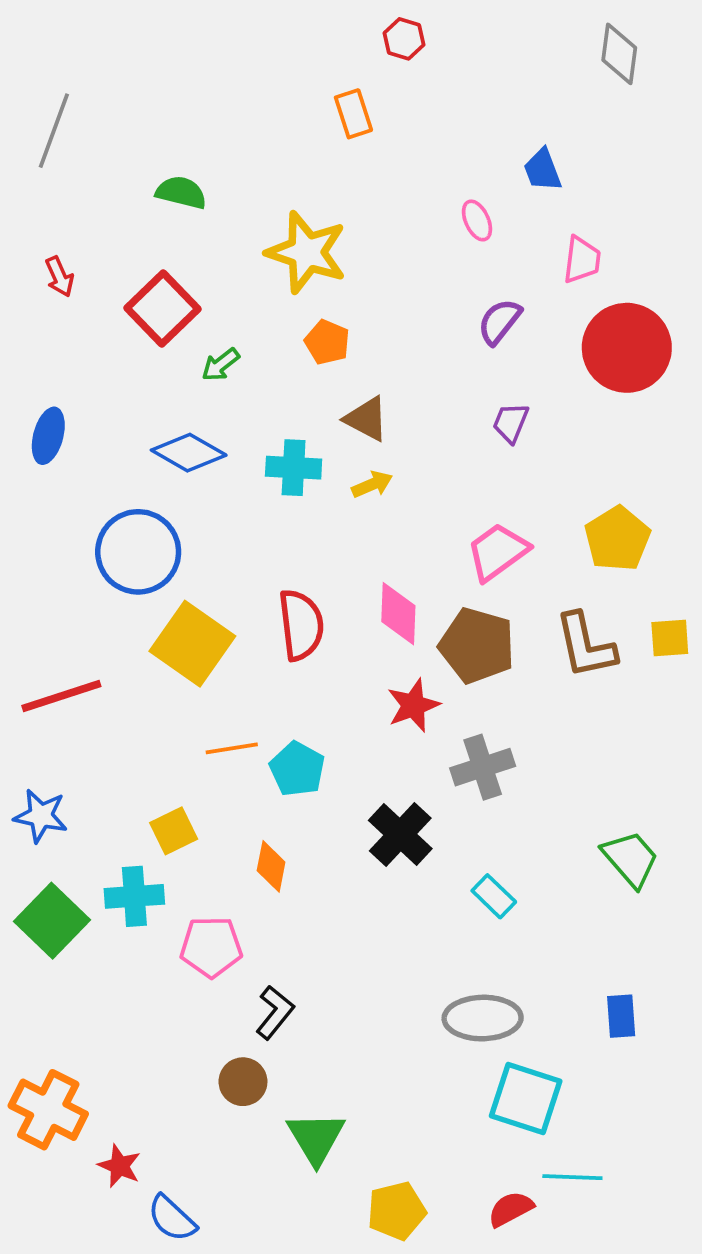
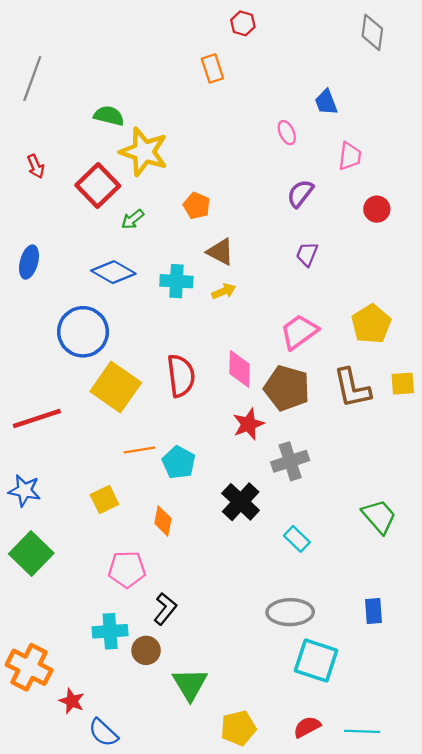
yellow star: (307, 252) -> (144, 152), moved
red circle: (627, 348) -> (377, 209), size x0.5
cyan cross: (134, 896) -> (110, 631), moved
cyan line: (572, 1177) -> (362, 731), moved

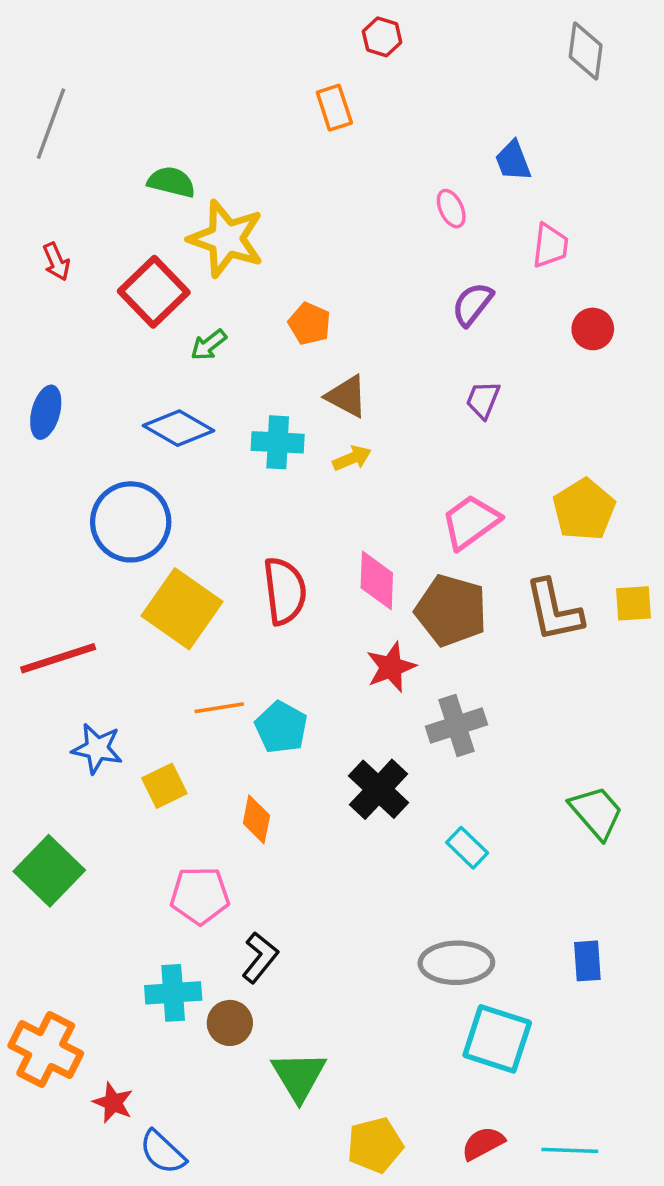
blue star: (24, 491) -> (97, 749), moved

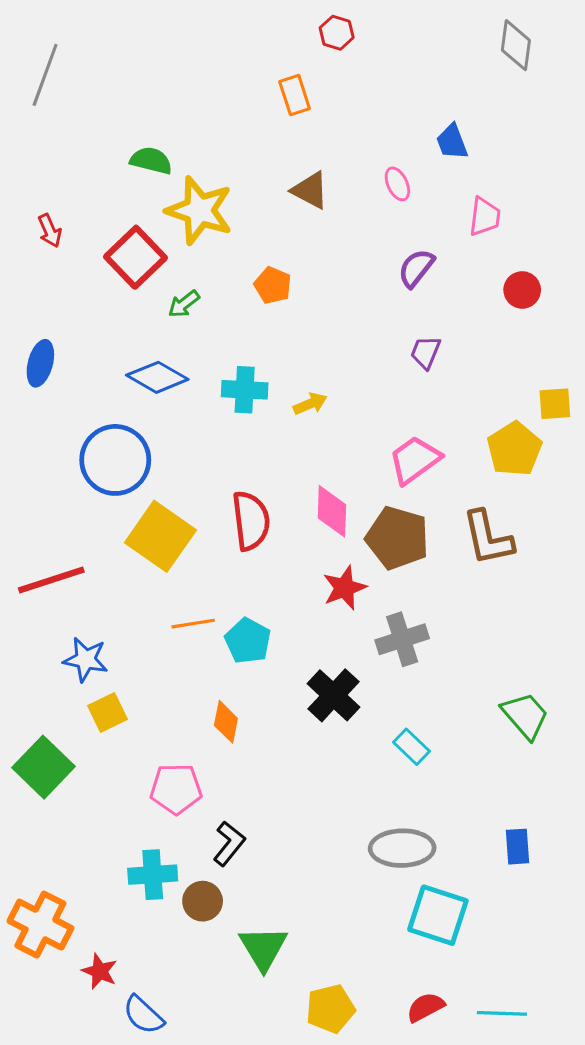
gray line: (51, 124) -> (45, 75), moved
brown triangle: (347, 396) -> (310, 190), moved
yellow square: (633, 603) -> (555, 404), moved
yellow square: (164, 786) -> (107, 712), moved

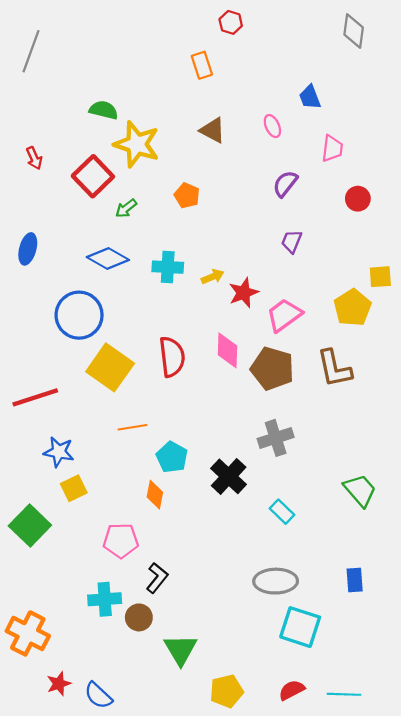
red star: (344, 588) -> (244, 293), moved
cyan pentagon: (248, 641) -> (172, 457), moved
red star: (100, 971) -> (59, 684), moved, turned 30

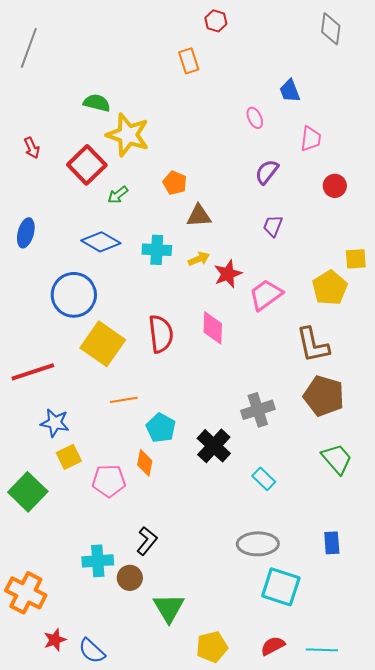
brown triangle: (213, 130) -> (199, 216), moved, turned -32
brown pentagon: (272, 369) -> (324, 396), moved
pink pentagon: (121, 541) -> (109, 481), moved

